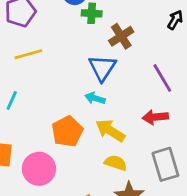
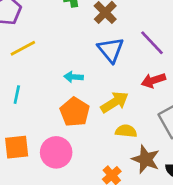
blue triangle: (102, 68) -> (111, 50), moved
cyan arrow: (95, 98) -> (74, 77), moved
yellow arrow: (110, 131) -> (115, 102), turned 128

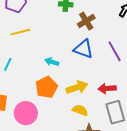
blue triangle: (111, 50) -> (83, 49), turned -45
red arrow: (153, 80) -> (107, 88), moved

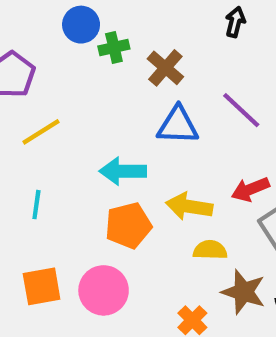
cyan arrow: (52, 62) -> (123, 171), size x1.5
orange pentagon: (46, 87) -> (128, 225), turned 30
yellow arrow: (77, 87) -> (189, 206), turned -135

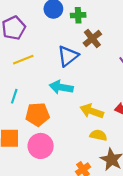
green cross: (114, 48) -> (78, 15), moved
blue triangle: (178, 125) -> (68, 56), moved, turned -50
orange pentagon: (128, 225) -> (37, 114), moved

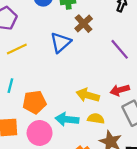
cyan arrow: (61, 87) -> (67, 119), moved

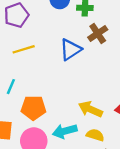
cyan arrow: (67, 119) -> (65, 131), turned -30

